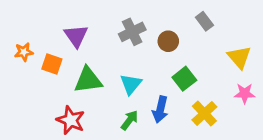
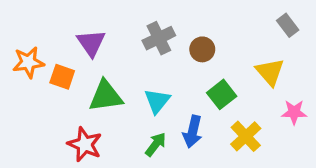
gray rectangle: (204, 21) -> (288, 25), moved
orange star: (24, 52) -> (28, 62), size x1.4
yellow triangle: (239, 57) -> (270, 72), moved

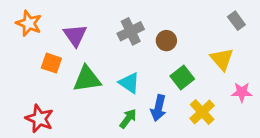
orange star: (28, 62) -> (29, 23), moved, turned 30
cyan triangle: (157, 101) -> (129, 83), turned -35
red star: (85, 144) -> (39, 119), moved

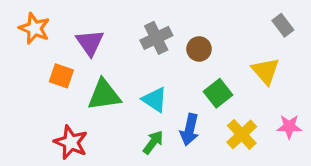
pink star: (242, 92) -> (289, 127), moved
red star: (39, 119) -> (71, 142), moved

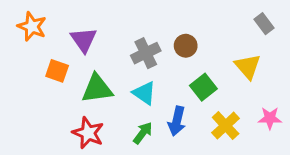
gray cross: (156, 38) -> (146, 53), moved
red star: (71, 142) -> (88, 133), moved

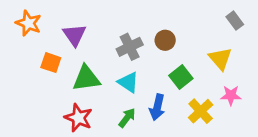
pink star: (270, 118) -> (231, 95), moved

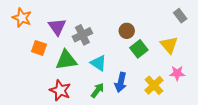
gray cross: (130, 47) -> (82, 35), moved
green square: (181, 77) -> (139, 49), moved

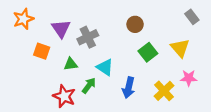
orange star: (22, 18) -> (23, 19), turned 30
brown circle: (127, 31) -> (135, 24), moved
green triangle: (66, 60) -> (71, 64), size x0.6
green arrow: (97, 90) -> (89, 86), moved

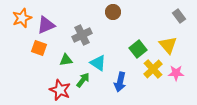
brown circle: (135, 24) -> (113, 12), moved
purple triangle: (61, 29) -> (46, 25), moved, turned 42
yellow cross: (164, 91) -> (153, 69), moved

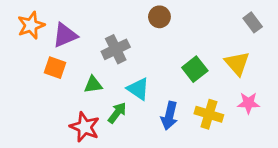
yellow cross: (153, 69) -> (209, 114), moved, turned -30

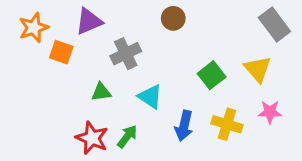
gray rectangle: (253, 22) -> (274, 25), size x1.5
purple triangle: (65, 35) -> (89, 21), moved
orange square: (55, 68) -> (61, 52), moved
green arrow: (117, 113) -> (127, 136), moved

